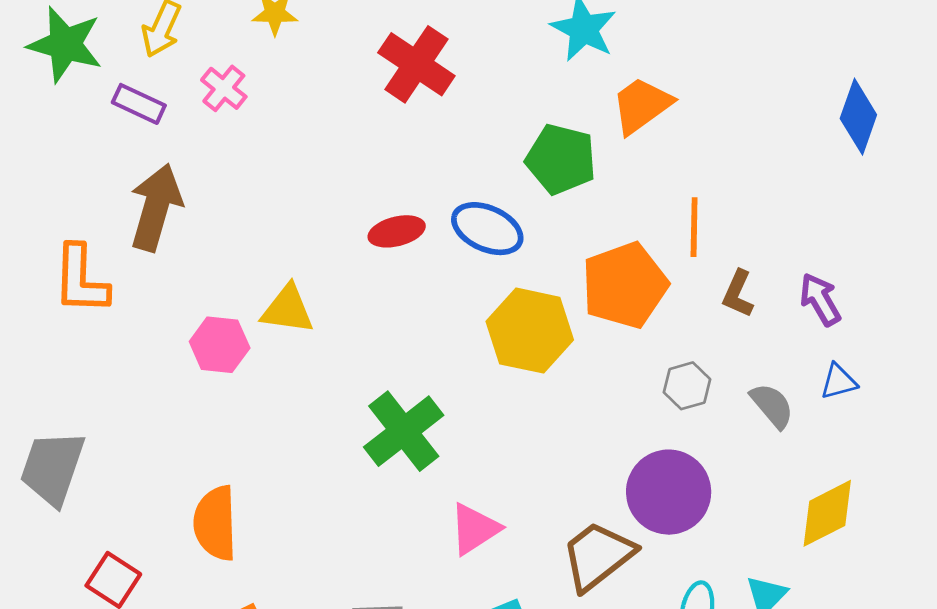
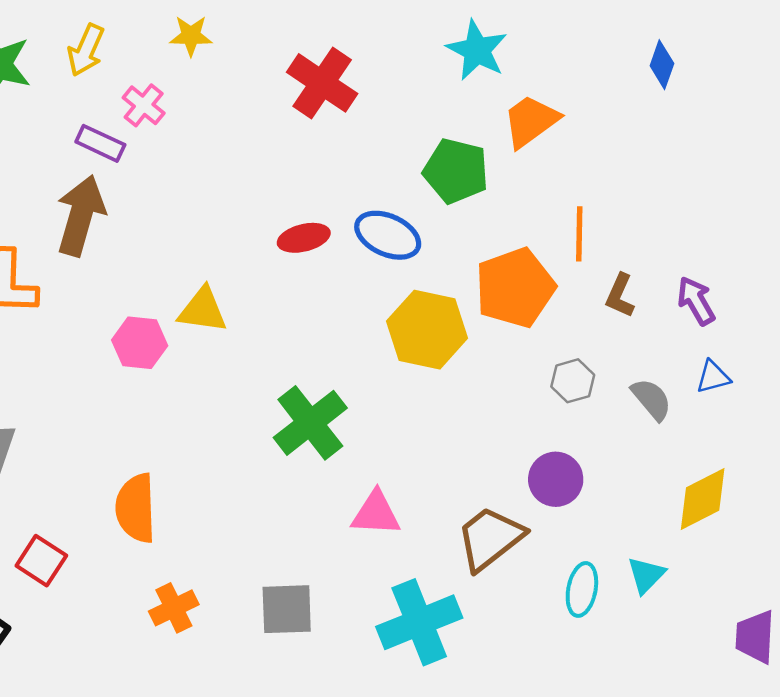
purple rectangle: (139, 104) -> (100, 143), moved
blue diamond: (858, 117) -> (662, 65), moved, size x0.7
purple circle: (669, 492) -> (556, 479), size x0.7
pink triangle: (475, 529) -> (376, 513), turned 36

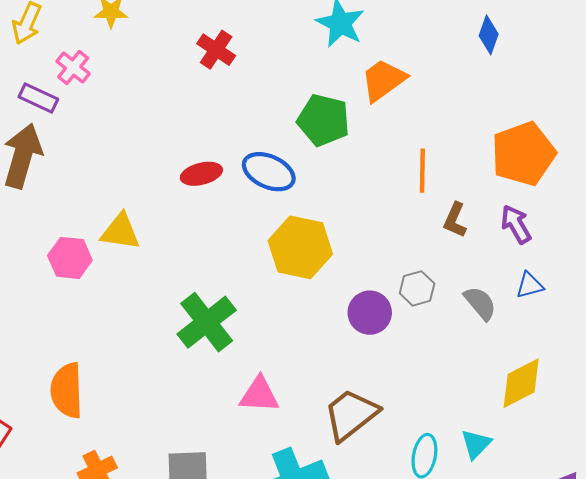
red cross: (322, 83) -> (216, 50), size x0.7
orange pentagon: (515, 288) -> (523, 154), moved
purple circle: (556, 479) -> (370, 313), moved

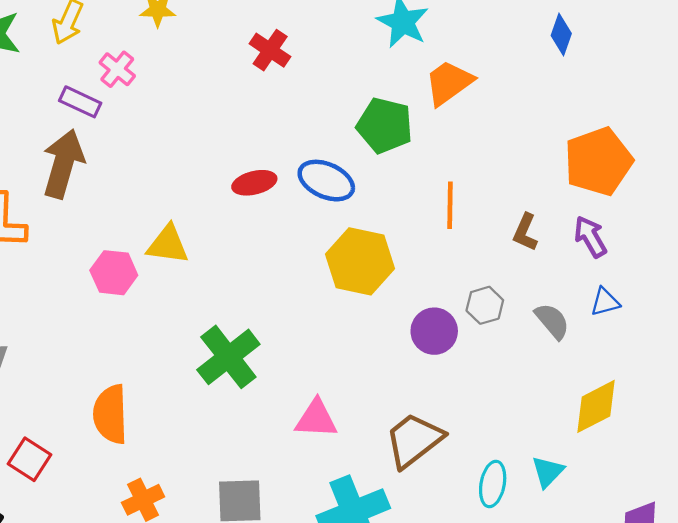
orange line: (422, 171) -> (450, 205), moved
green cross: (207, 322) -> (228, 357), moved

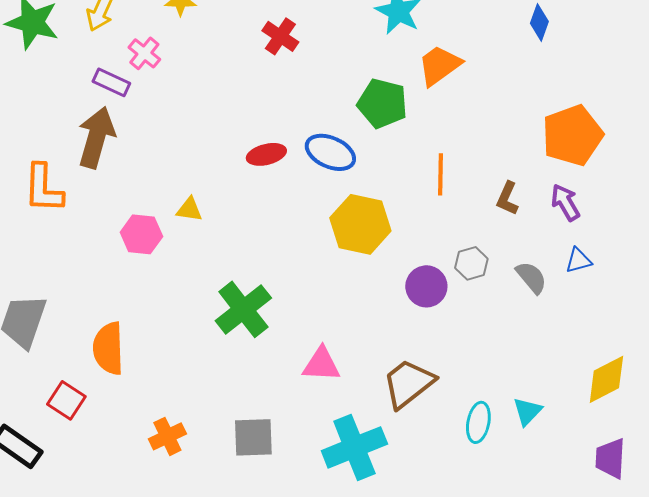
yellow triangle: (168, 245) -> (189, 209), size x0.7
yellow diamond: (596, 406) -> (606, 379), moved
orange semicircle: (110, 414) -> (108, 348), moved

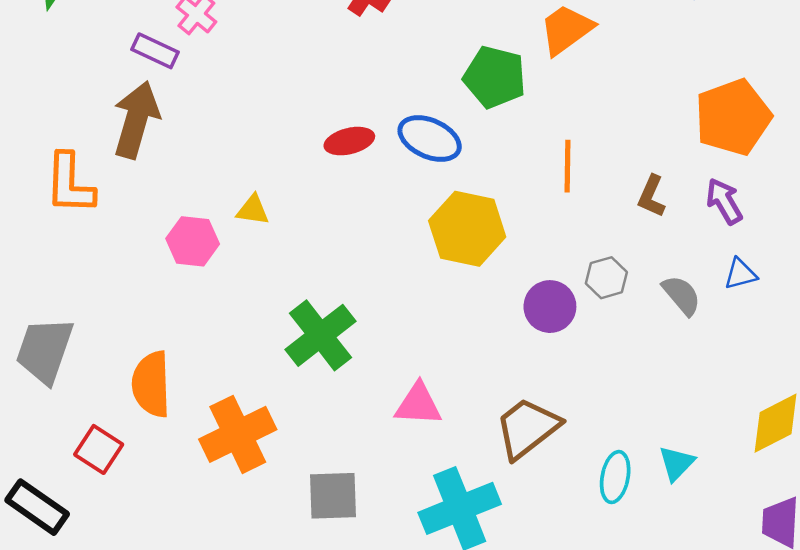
orange cross: (167, 436) -> (238, 434), moved, size x1.6

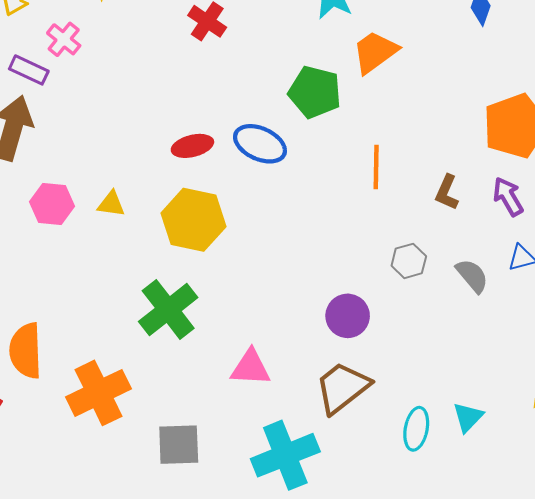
yellow hexagon: (467, 229) -> (193, 220), moved
pink hexagon: (193, 241) -> (52, 204), moved
purple circle: (550, 307) -> (348, 316), moved

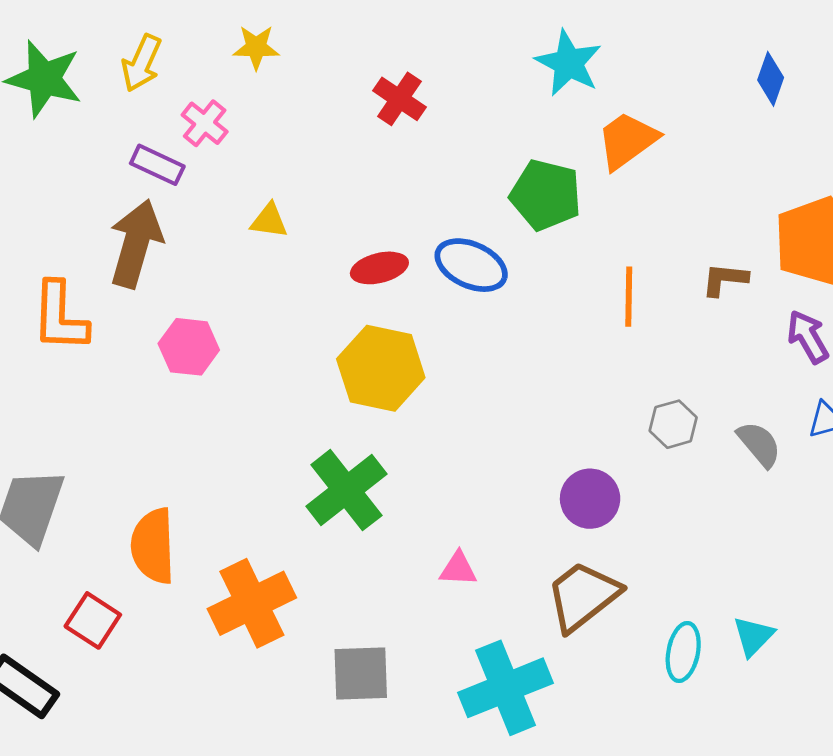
brown L-shape: (447, 192) -> (725, 279), moved, turned 72
yellow triangle: (111, 204) -> (269, 221), moved
pink triangle: (250, 368) -> (458, 569), size x0.7

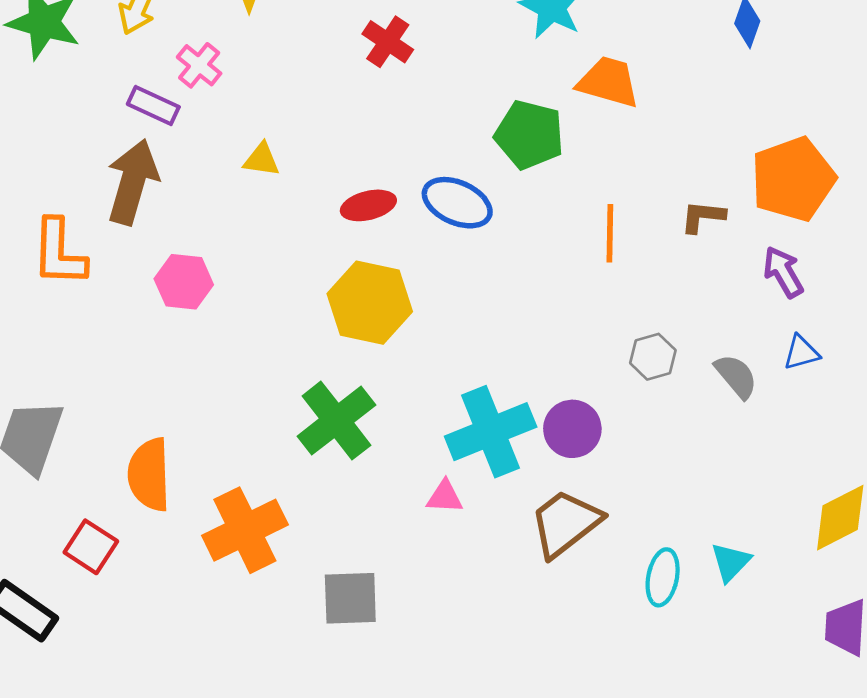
orange trapezoid: (627, 140) -> (608, 82), turned 52
cyan cross: (505, 688) -> (491, 432), moved

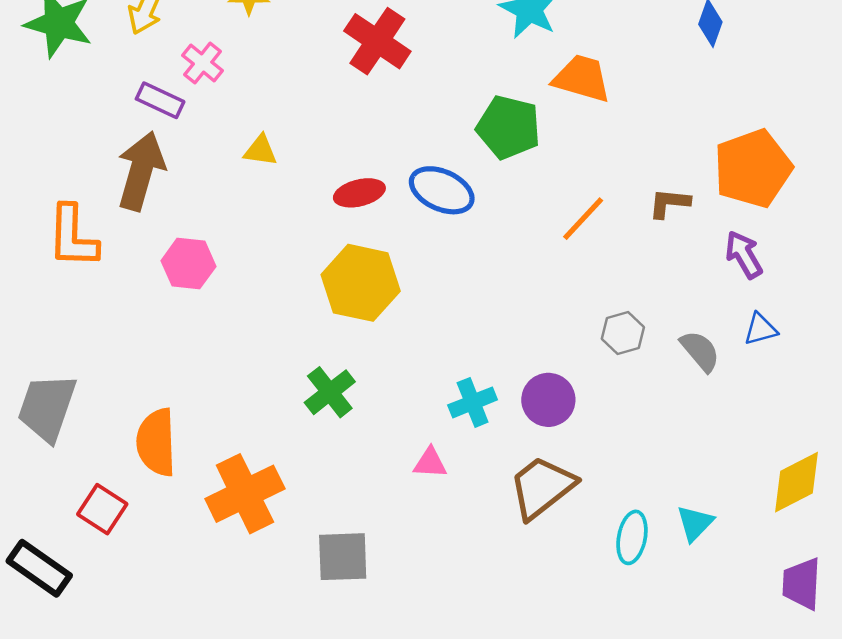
red cross: (388, 42) -> (377, 41), size x1.4
orange line: (610, 233) -> (583, 219), turned 42
green cross: (336, 421) -> (330, 392), size x0.7
cyan cross: (491, 432) -> (473, 402), size x0.6

